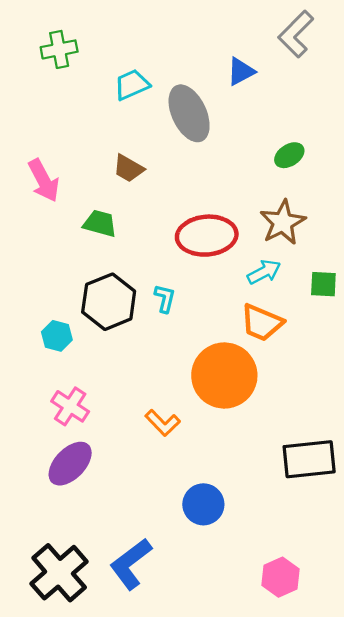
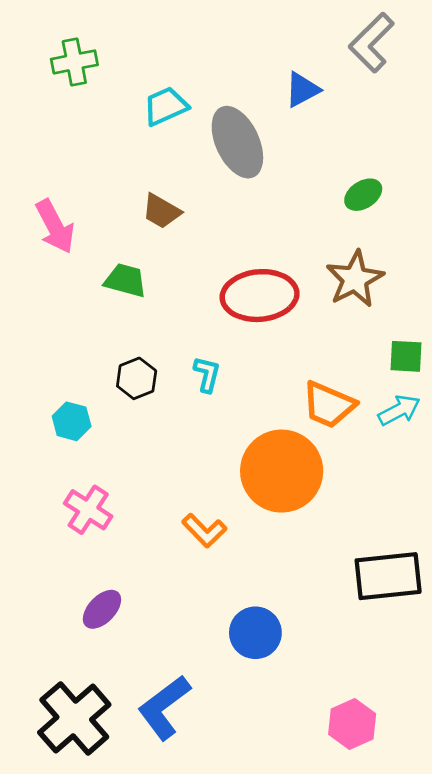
cyan arrow: (264, 272) -> (399, 410), moved
black hexagon: (109, 302) -> (137, 378), size x0.6
purple ellipse: (70, 464) -> (102, 609), moved, size x0.7

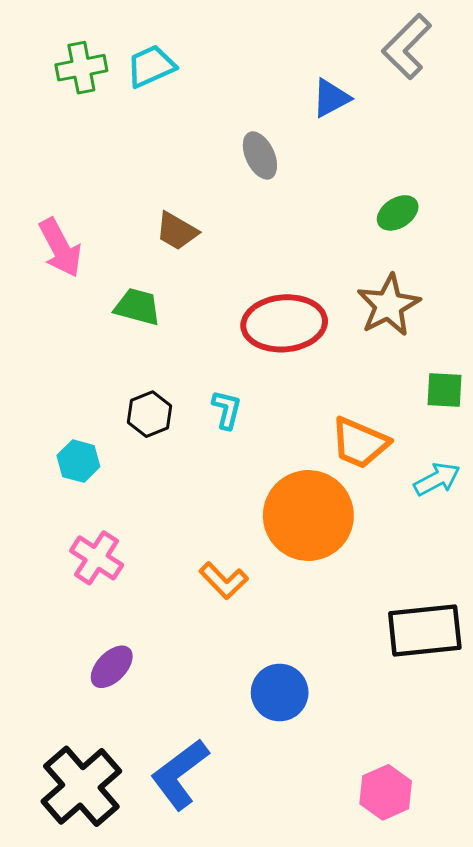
cyan trapezoid: (166, 106) -> (151, 66), moved
gray ellipse: (237, 142) -> (260, 155), size x0.6
cyan arrow: (399, 410) -> (437, 479), moved

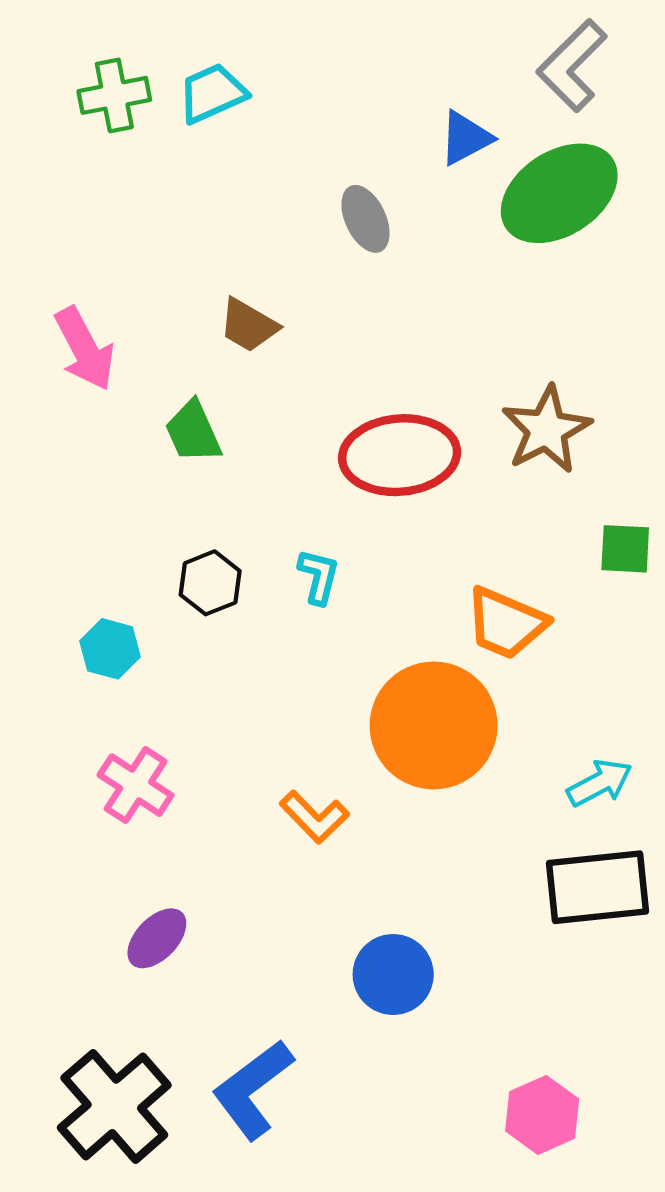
green ellipse: (398, 213) -> (559, 193), moved, size x2.0
green trapezoid: (137, 307) -> (193, 432), turned -129
cyan arrow: (437, 479) -> (600, 783), moved

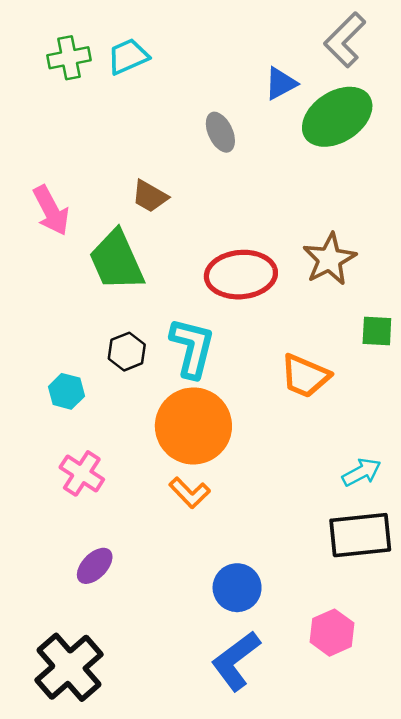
green trapezoid: (193, 432) -> (116, 260), size x1.6
cyan L-shape: (319, 576) -> (192, 348), size x1.8
orange circle: (434, 725) -> (193, 426), moved
blue L-shape: (253, 1089) -> (236, 661), moved
pink hexagon: (542, 1115) -> (332, 633), moved

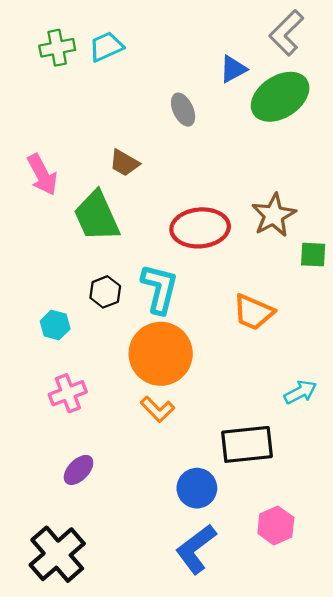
green square: (377, 331) -> (313, 255), moved
pink cross: (82, 473) -> (68, 393), turned 36
black rectangle: (360, 535) -> (247, 444), moved

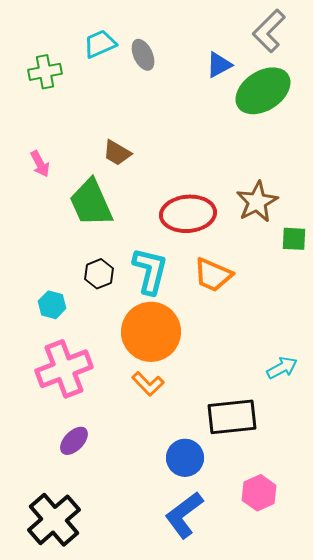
green cross: (57, 48) -> (45, 72), moved
gray ellipse: (183, 110) -> (143, 55), moved
pink arrow: (42, 175) -> (40, 164), size x0.7
orange trapezoid: (253, 312) -> (213, 275), moved
pink cross: (68, 393) -> (64, 369), size x1.6

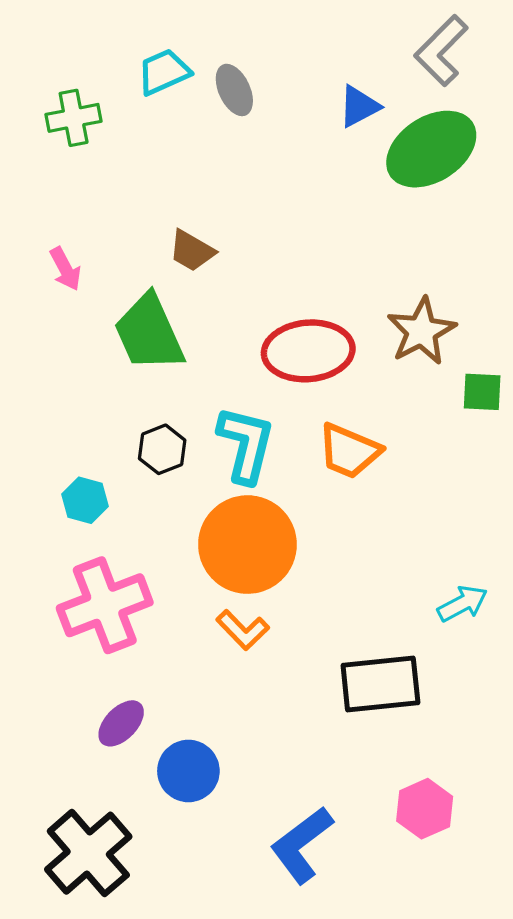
blue circle: (185, 458) -> (188, 771), moved

